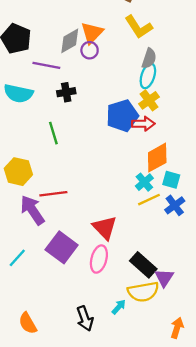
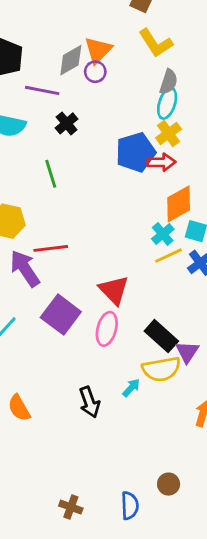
black cross: (66, 92) -> (67, 123), turned -30

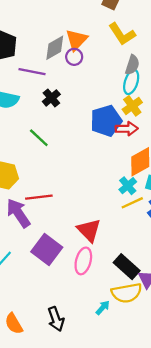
green line: (51, 174) -> (39, 138), turned -30
black arrow: (90, 402) -> (56, 319), moved

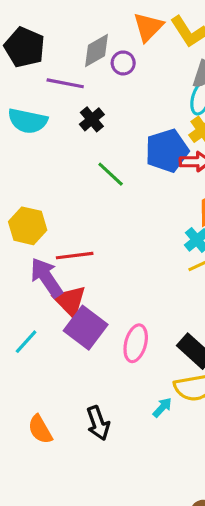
orange triangle: (76, 40) -> (148, 27), moved
green line: (39, 138) -> (111, 174), moved
red triangle: (89, 230) -> (70, 301), moved

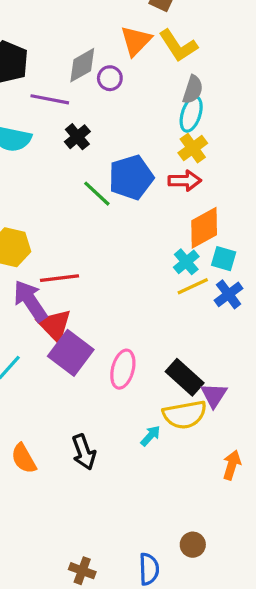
blue pentagon: (167, 151) -> (131, 177), moved

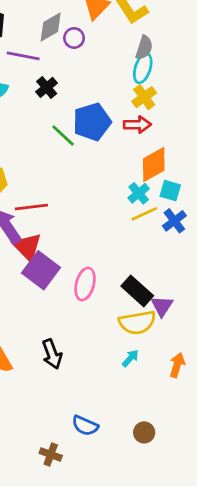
cyan arrow: (150, 436) -> (130, 358), moved
blue semicircle: (149, 569) -> (85, 426), moved, turned 116

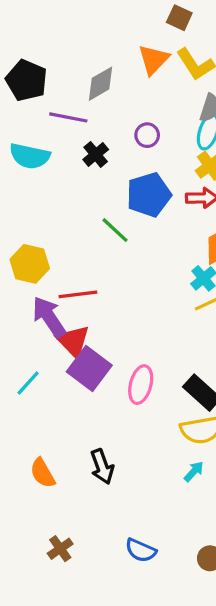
purple circle: (74, 38) -> (147, 135), moved
green line: (63, 136) -> (115, 230), moved
brown cross: (51, 454) -> (60, 549), moved, turned 35

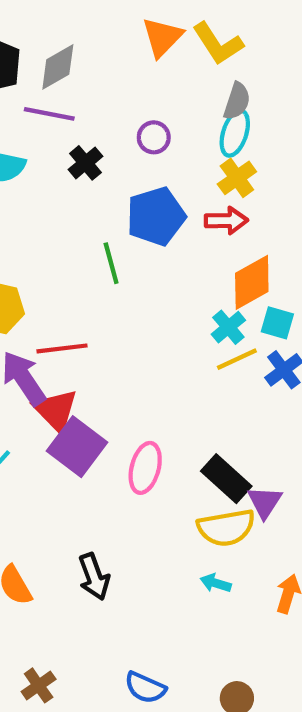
gray diamond: (100, 84) -> (58, 67), moved
green line: (115, 230) -> (111, 263), turned 32
cyan arrow: (194, 471) -> (216, 583), turned -115

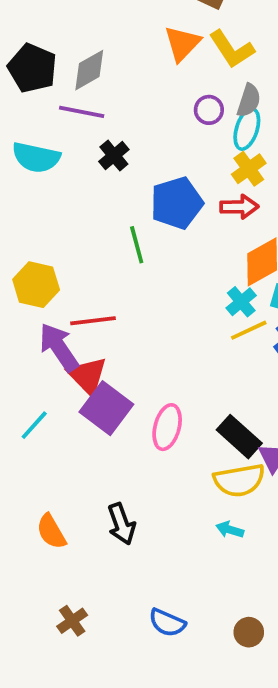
purple circle: (154, 137) -> (209, 110), moved

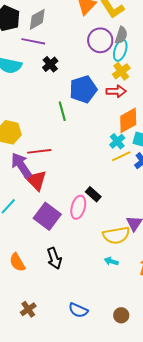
purple circle: (209, 110) -> (100, 40), size x1.6
purple square: (106, 408) -> (47, 216), moved
black rectangle: (239, 437) -> (93, 194), moved, size x0.7

